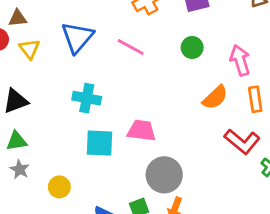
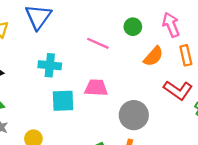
pink line: (131, 47) -> (98, 43), moved
green circle: (192, 47) -> (133, 27), moved
gray circle: (164, 175) -> (134, 115), moved

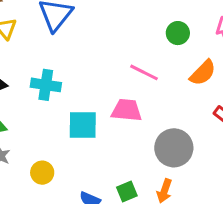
pink line: (98, 43) -> (144, 72), moved
cyan cross: (50, 65) -> (46, 85), moved

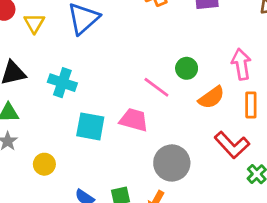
green circle: (178, 33) -> (187, 68), moved

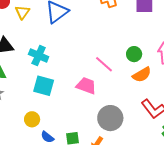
green circle: (187, 68) -> (134, 54), moved
cyan square: (90, 126) -> (44, 86), moved
yellow circle: (44, 164) -> (32, 119), moved

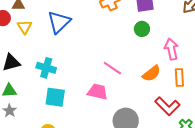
green circle: (134, 54) -> (142, 29), moved

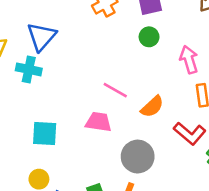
cyan cross: (46, 68) -> (29, 69), moved
orange semicircle: (151, 73) -> (152, 107), moved

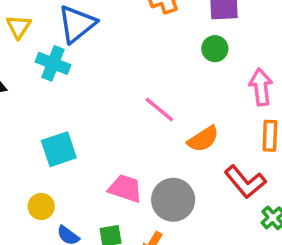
pink trapezoid: (99, 122) -> (125, 188), moved
cyan square: (45, 134) -> (59, 149), turned -32

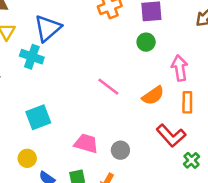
orange semicircle: (203, 139) -> (153, 96), moved
gray circle: (173, 200) -> (120, 150), size x0.6

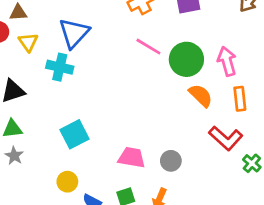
green circle: (146, 42) -> (186, 59), moved, size x1.6
pink line: (108, 87) -> (148, 47), moved
orange semicircle: (153, 96) -> (201, 95), turned -95

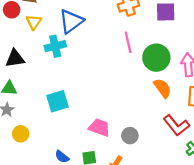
pink line: (148, 47) -> (128, 42), turned 36
cyan cross: (60, 67) -> (55, 46), turned -36
yellow circle: (67, 182) -> (21, 134), moved

